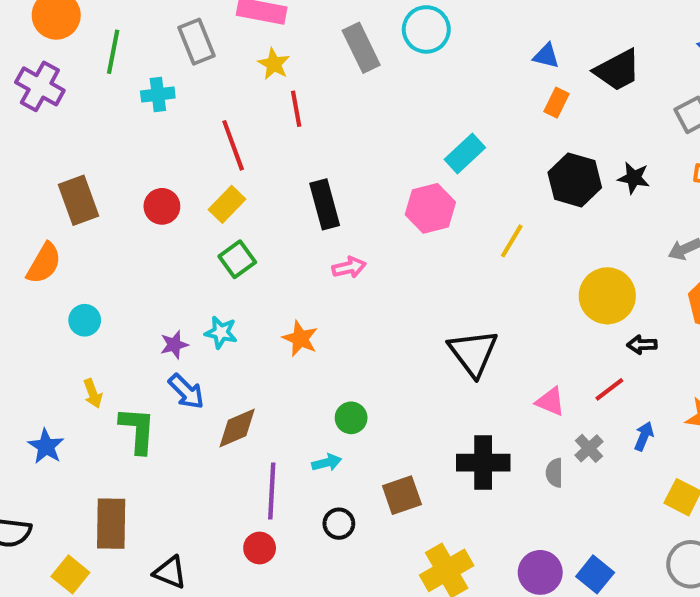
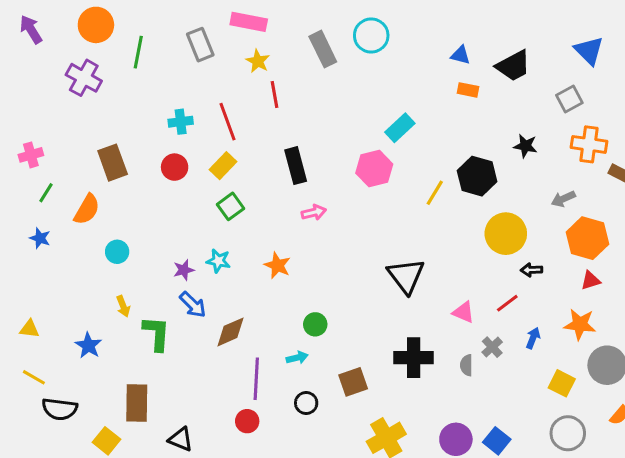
cyan cross: (158, 95) -> (181, 122), moved
orange rectangle: (556, 103) -> (468, 90), turned 75
black hexagon: (575, 180) -> (477, 176), moved

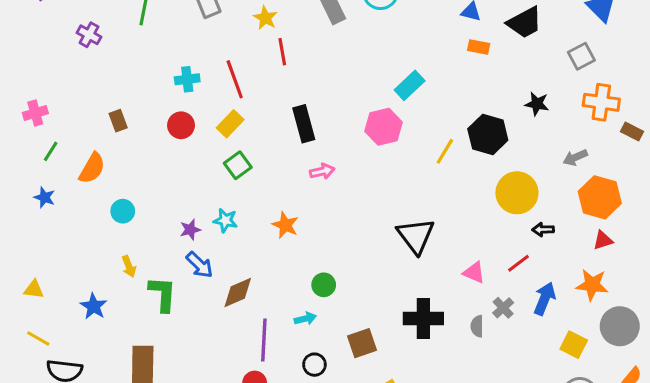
purple cross: (84, 78) -> (89, 35), size x0.7
brown rectangle: (113, 163) -> (118, 121), size x0.6
blue arrow: (533, 338) -> (545, 299), size x1.5

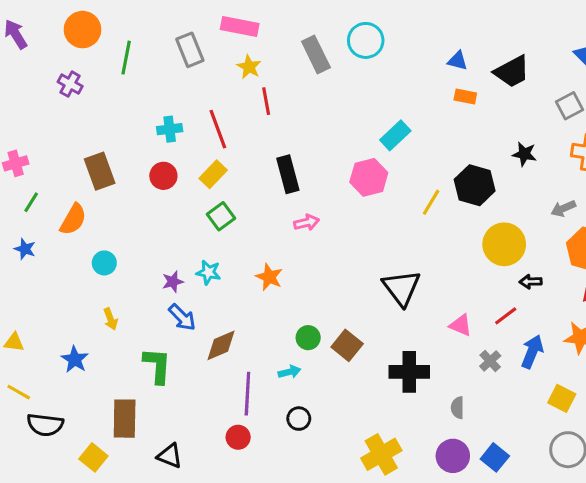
brown rectangle: (118, 121) -> (100, 171), size x1.6
green L-shape: (163, 294) -> (157, 366), moved
gray semicircle: (477, 326) -> (458, 408), moved
brown square: (362, 343) -> (347, 345), moved, turned -32

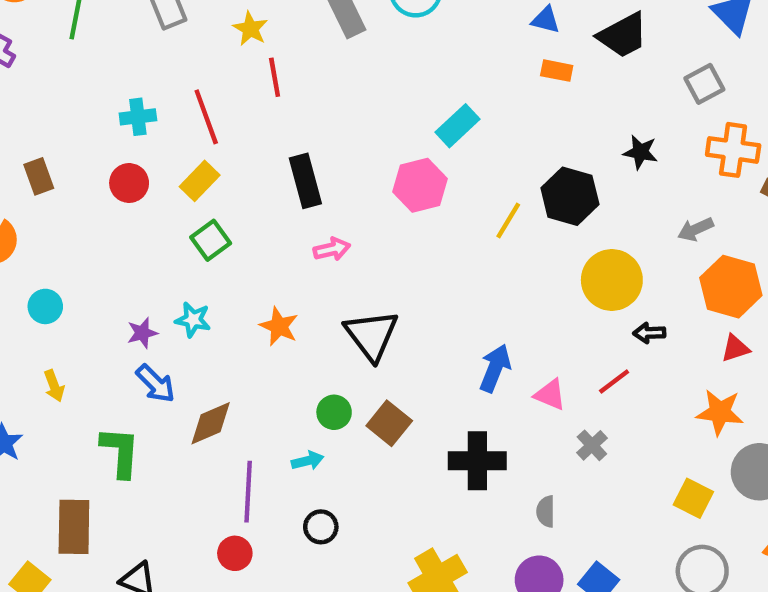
brown rectangle: (100, 171) -> (39, 176), size x0.7
black triangle: (401, 288) -> (372, 335), moved
blue arrow: (532, 352) -> (495, 368), moved

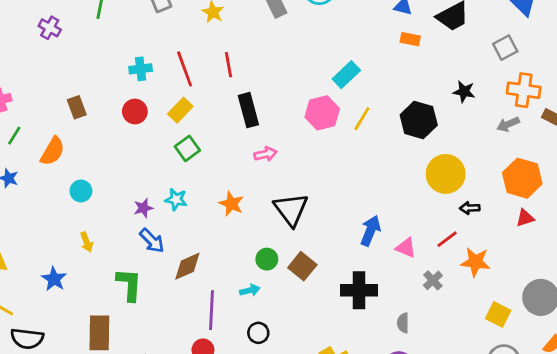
red line: (275, 77) -> (229, 65), moved
yellow line: (508, 220) -> (362, 119), moved
gray arrow: (696, 229) -> (508, 124), moved
orange star: (720, 412) -> (475, 262), moved

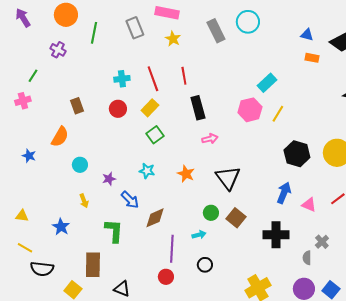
black hexagon: (419, 120) -> (297, 154), moved
green line: (14, 136) -> (33, 76), moved
purple star: (143, 208) -> (109, 179), moved
gray cross: (433, 280) -> (322, 242), moved

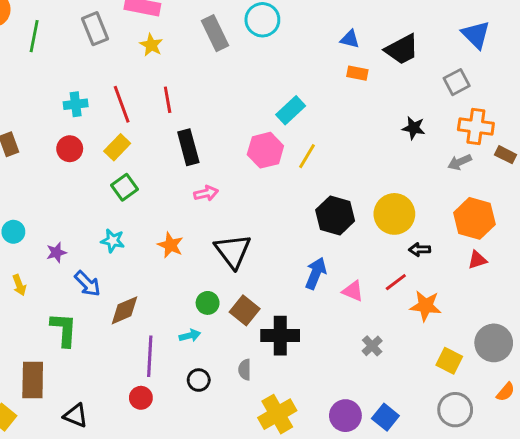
black cross: (276, 235) -> (280, 336), moved
gray semicircle: (307, 258) -> (245, 370), moved

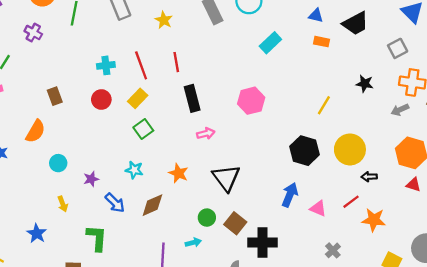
cyan rectangle: (291, 110) -> (270, 43), moved
yellow line: (307, 156) -> (324, 105), moved
red triangle: (477, 260) -> (413, 185), turned 35
brown diamond: (125, 310) -> (152, 205), moved

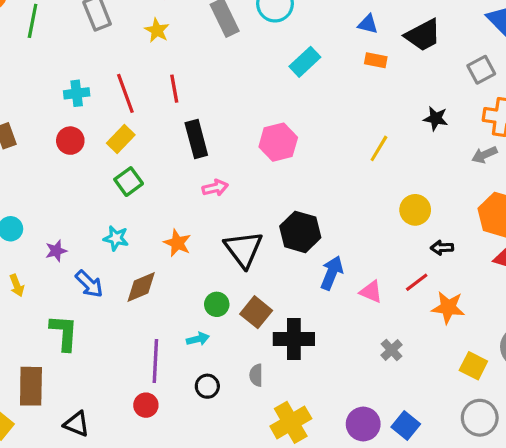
yellow circle: (350, 149) -> (415, 210), size x0.7
black hexagon: (305, 151) -> (300, 232), moved

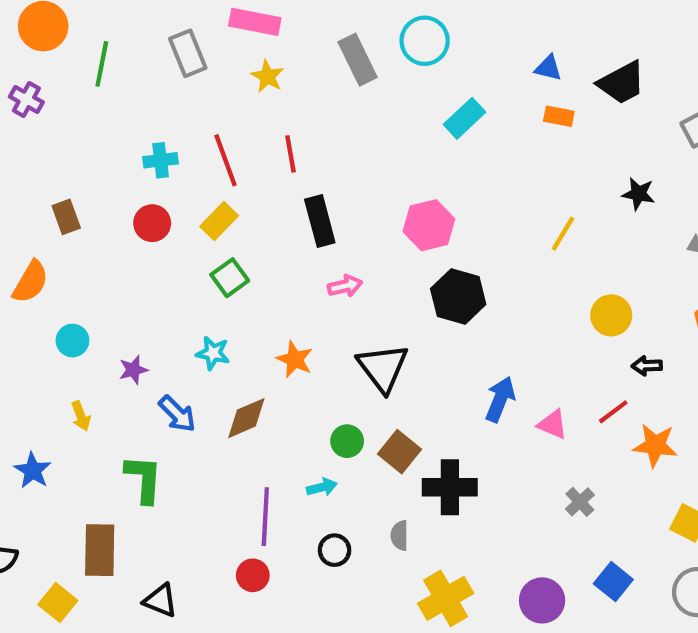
black hexagon: (300, 232) -> (458, 297), moved
blue square: (406, 426) -> (613, 582), moved

